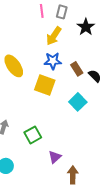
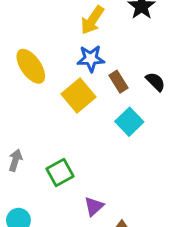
brown rectangle: (77, 69) -> (119, 82), moved
yellow square: (45, 85) -> (78, 96), turned 30

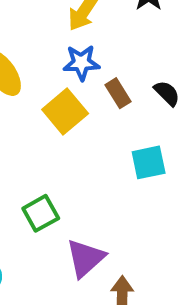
cyan square: (129, 122) -> (149, 162), moved, turned 32
purple triangle: (94, 206) -> (85, 258), size x1.5

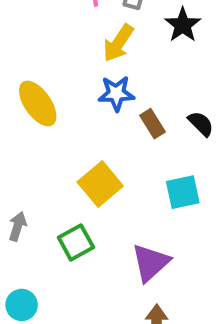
yellow square: (65, 112) -> (100, 184), moved
purple triangle: (85, 258) -> (151, 263), moved

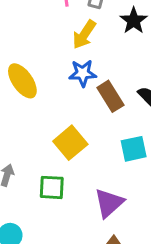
brown rectangle: (153, 124) -> (110, 96), size x1.4
green square: (76, 242) -> (52, 187), turned 32

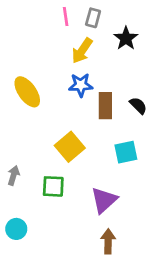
brown rectangle: (110, 96) -> (105, 106), turned 32

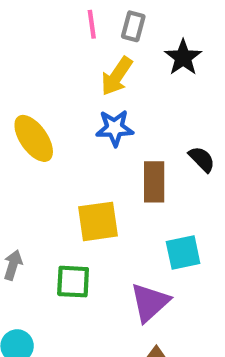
brown rectangle: (105, 106) -> (154, 182), moved
yellow square: (70, 147) -> (98, 221), turned 32
cyan square: (126, 152) -> (183, 253), moved

